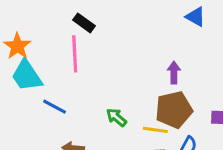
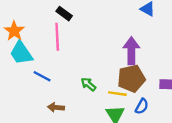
purple arrow: (174, 72) -> (131, 51), size x1.6

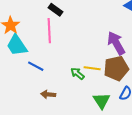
purple arrow: (131, 51) -> (116, 43), turned -30
yellow line: (117, 94) -> (92, 68), moved

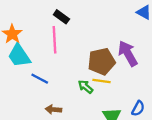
brown pentagon: (116, 68) -> (101, 61), moved

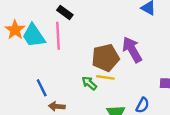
cyan trapezoid: (19, 56) -> (34, 36), moved
blue line: (40, 79) -> (42, 88), moved, turned 36

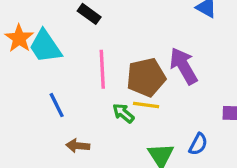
pink line: (58, 36) -> (102, 69), moved
blue line: (42, 88) -> (57, 105), moved

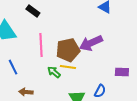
purple arrow: (184, 66) -> (91, 43), turned -85

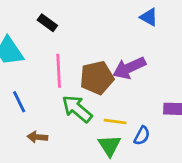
yellow line: (68, 67) -> (115, 122), moved
green arrow: (54, 72) -> (77, 109), size x1.6

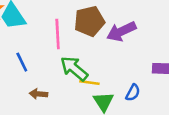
brown pentagon: (97, 78) -> (89, 21), moved
yellow line: (115, 122) -> (89, 82), moved

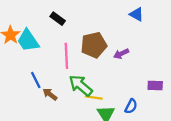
purple arrow: (121, 31) -> (121, 54), size x0.6
brown arrow: (38, 94) -> (50, 94), moved, turned 32

